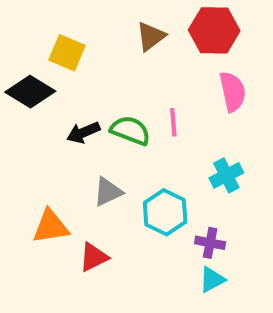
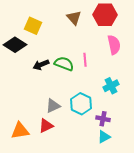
brown triangle: (151, 36) -> (74, 18), turned -35
gray triangle: (108, 192) -> (53, 106), moved
orange triangle: (51, 226) -> (20, 131), moved

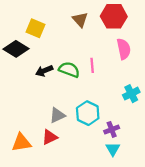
cyan cross: (111, 86) -> (131, 94), moved
purple cross: (103, 119) -> (112, 129), turned -32
cyan triangle: (104, 137) -> (113, 149), turned -32

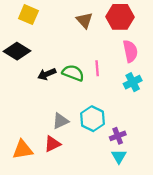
yellow square: (36, 28) -> (28, 15), moved
cyan cross: (131, 94) -> (133, 82), moved

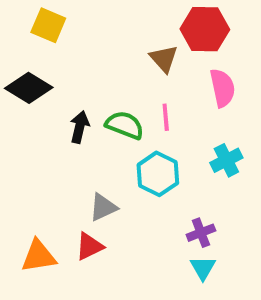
brown triangle: (85, 20) -> (164, 59), moved
black arrow: (47, 74) -> (80, 127), turned 126
cyan cross: (133, 82) -> (226, 160), moved
cyan hexagon: (93, 119) -> (158, 174), moved

